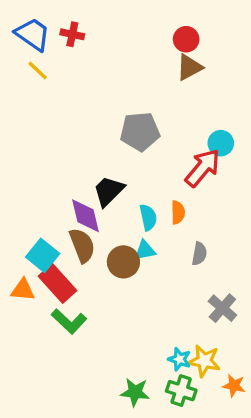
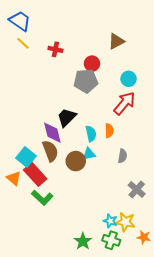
red cross: (72, 34) -> (55, 49), moved
red circle: (186, 39) -> (92, 64), moved
cyan circle: (221, 143) -> (129, 79), moved
orange triangle: (23, 290) -> (14, 178), turned 35
green star: (135, 392) -> (83, 241), turned 30

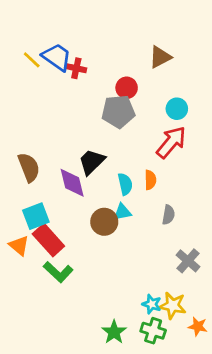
blue trapezoid: (20, 21) -> (57, 57), moved
brown semicircle: (50, 151) -> (29, 167), moved
cyan square: (26, 157) -> (36, 216), turned 30

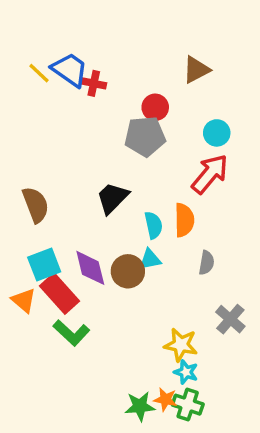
orange semicircle: (150, 180) -> (184, 220), size x1.4
purple diamond: (72, 183) -> (90, 268), moved
yellow star: (173, 306) -> (181, 345), moved
orange star: (198, 326) -> (165, 399), moved
green star: (114, 332) -> (140, 406), turned 30

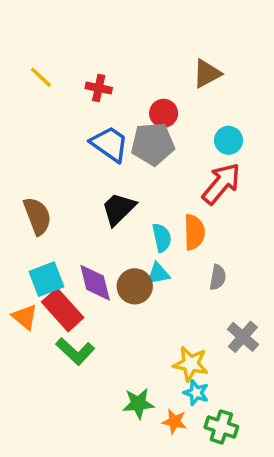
blue trapezoid: (70, 70) -> (110, 144), moved
green cross: (188, 405) -> (221, 427), moved
green star: (140, 406) -> (138, 404), moved

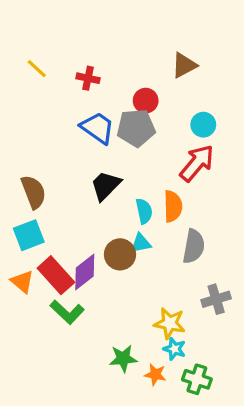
gray semicircle: (218, 277) -> (194, 246), size x1.5
cyan square: (46, 279) -> (29, 235), moved
purple diamond: (95, 283) -> (85, 272), moved, turned 66
gray cross: (243, 337) -> (216, 299), turned 32

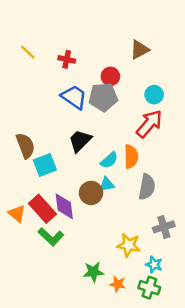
cyan semicircle: (144, 211) -> (109, 160), turned 60
cyan square: (29, 235) -> (45, 165), moved
purple diamond: (85, 272) -> (64, 206), turned -60
cyan star: (174, 349) -> (154, 265), moved

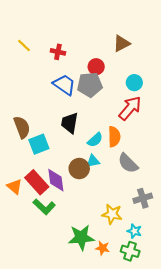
black trapezoid: (80, 141) -> (70, 123), turned -35
gray semicircle: (147, 187) -> (128, 163), turned 125
green star: (93, 272) -> (81, 237), size x1.4

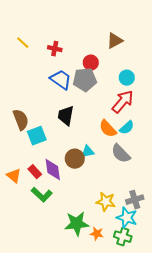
orange semicircle: (114, 137) -> (108, 129), turned 138
cyan semicircle: (95, 140) -> (127, 128), moved
red rectangle: (37, 182) -> (35, 172), size x0.6
gray cross: (143, 198) -> (135, 200), moved
cyan star: (134, 231) -> (127, 218), size x1.5

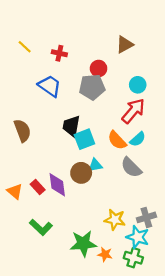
blue trapezoid: (61, 80) -> (50, 86), moved
cyan square: (37, 136) -> (84, 139), moved
green L-shape: (42, 195) -> (41, 227), moved

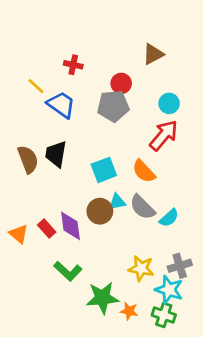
yellow line: (25, 47) -> (36, 86), moved
black trapezoid: (71, 126) -> (56, 154), moved
cyan semicircle: (138, 139) -> (169, 218), moved
gray semicircle: (131, 167) -> (142, 207), moved
green L-shape: (41, 227) -> (68, 271), moved

